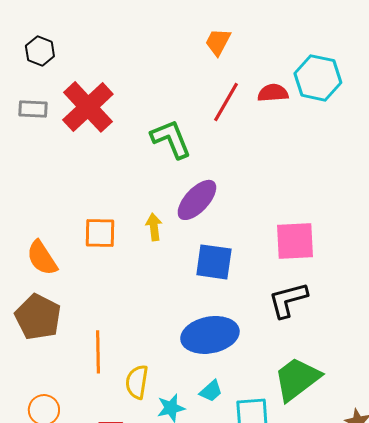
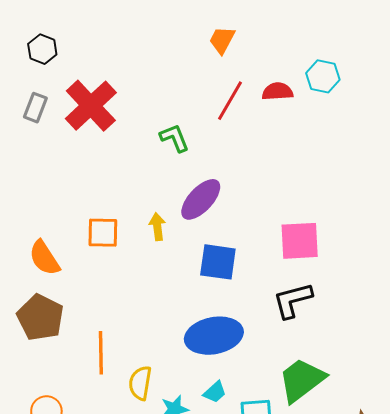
cyan hexagon: (318, 78) -> (323, 76), size x0.7
gray rectangle: (33, 109) -> (35, 108), turned -72
green L-shape: (171, 139) -> (175, 138), size x0.7

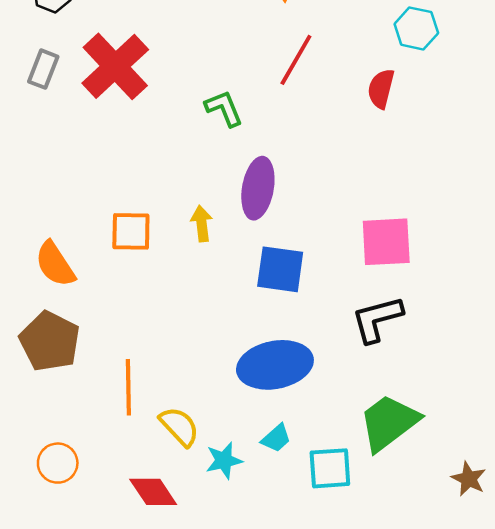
red semicircle: (277, 91) -> (381, 89), moved, turned -72
purple ellipse: (201, 199) -> (258, 188), turned -33
yellow semicircle: (140, 383) -> (179, 426), turned 128

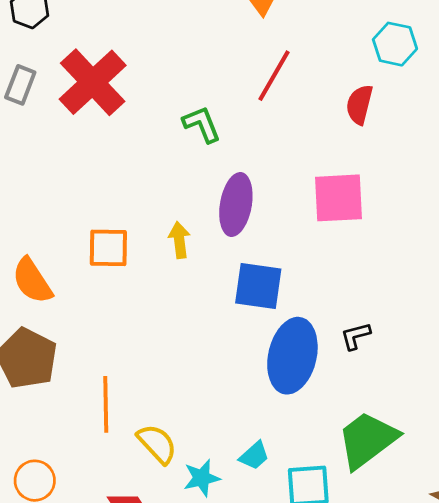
pink square: (386, 242) -> (338, 198), moved
black L-shape: (377, 319) -> (356, 336), size x0.6
blue ellipse: (275, 365) -> (292, 356), moved, turned -66

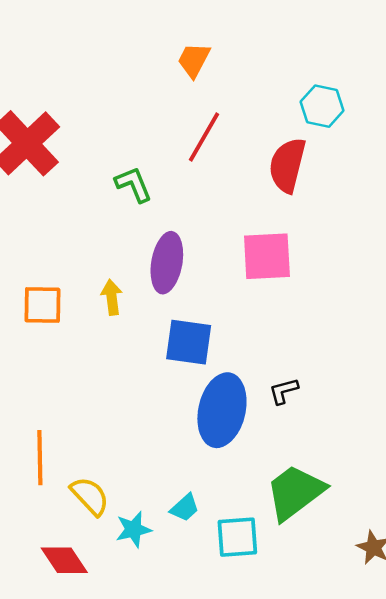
red semicircle: (359, 105) -> (287, 165), size x1.4

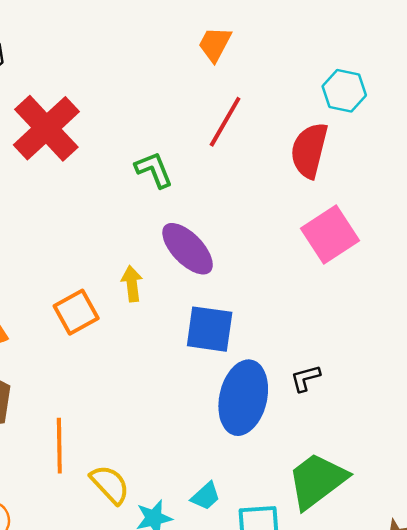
pink square: (267, 256) -> (330, 234), moved, turned -30
purple ellipse: (167, 263) -> (188, 249), turned -54
orange square: (42, 305) -> (76, 312), moved, turned -30

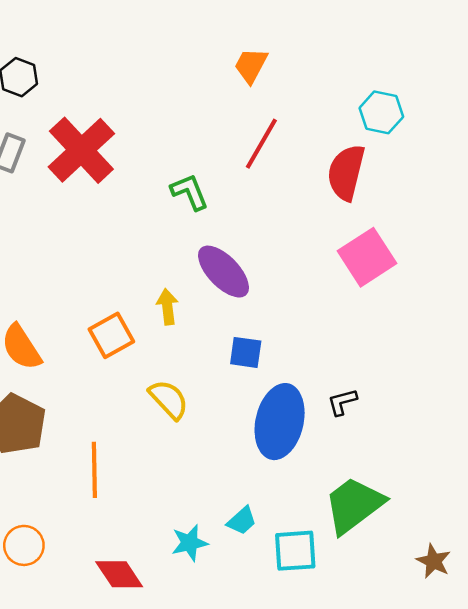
blue square: (210, 329) -> (246, 352), size x0.7
yellow semicircle: (110, 484) -> (169, 399), moved

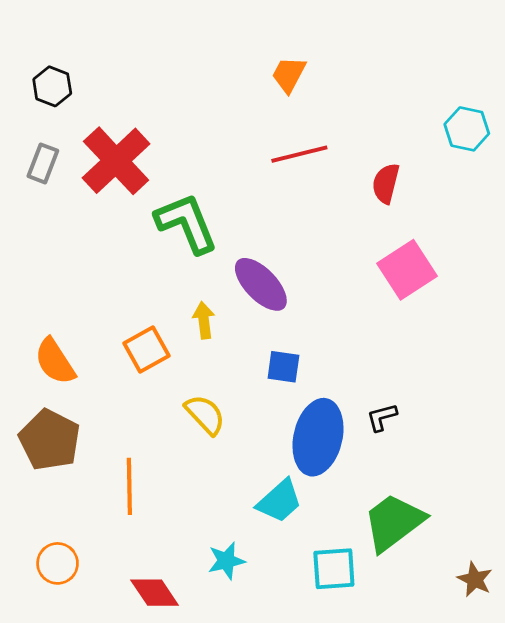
cyan hexagon: (381, 112) -> (467, 129), moved
red line: (261, 144) -> (299, 154), turned 46
red semicircle: (346, 172) -> (386, 183), size x0.7
green L-shape: (190, 192) -> (186, 223), moved, size x1.6
cyan trapezoid: (242, 521) -> (279, 501), moved, size x1.5

